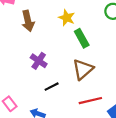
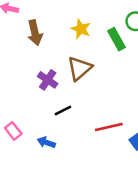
green rectangle: (82, 38) -> (116, 39), moved
brown triangle: (83, 69) -> (79, 68), moved

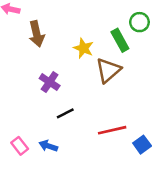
yellow star: (81, 29) -> (83, 48), moved
brown triangle: (79, 68) -> (108, 70), moved
pink rectangle: (13, 131) -> (20, 146), moved

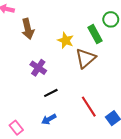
red line: (112, 130) -> (89, 107), turned 70
pink rectangle: (20, 146) -> (16, 128), moved
blue arrow: (48, 146) -> (49, 119), moved, turned -48

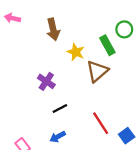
brown arrow: (28, 29) -> (53, 29), moved

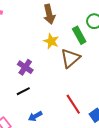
brown arrow: (53, 29) -> (49, 14), moved
black line: (60, 108) -> (23, 91), moved

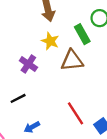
brown triangle: (70, 58) -> (72, 61), turned 35
purple cross: (25, 67) -> (28, 64), moved

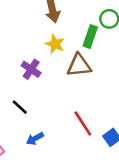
green rectangle: (82, 34) -> (90, 37), turned 48
black line: (18, 98) -> (20, 107), turned 70

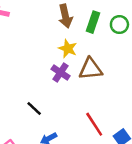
green rectangle: (90, 37) -> (93, 22), moved
purple cross: (31, 69) -> (61, 73), moved

